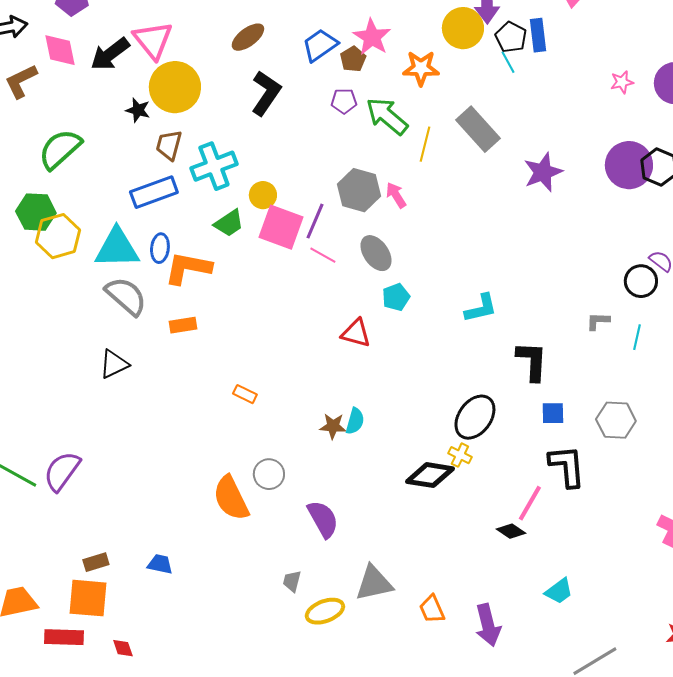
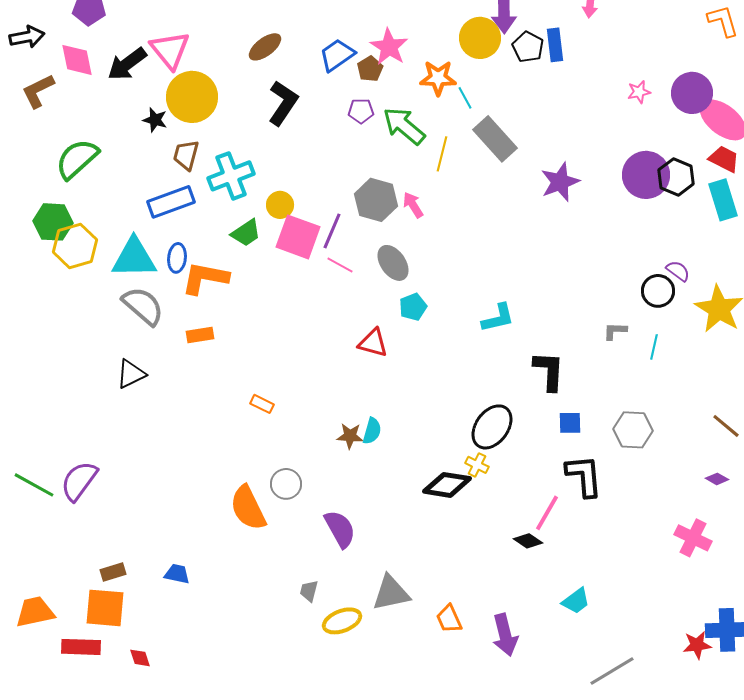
cyan line: (508, 62) -> (465, 98), moved

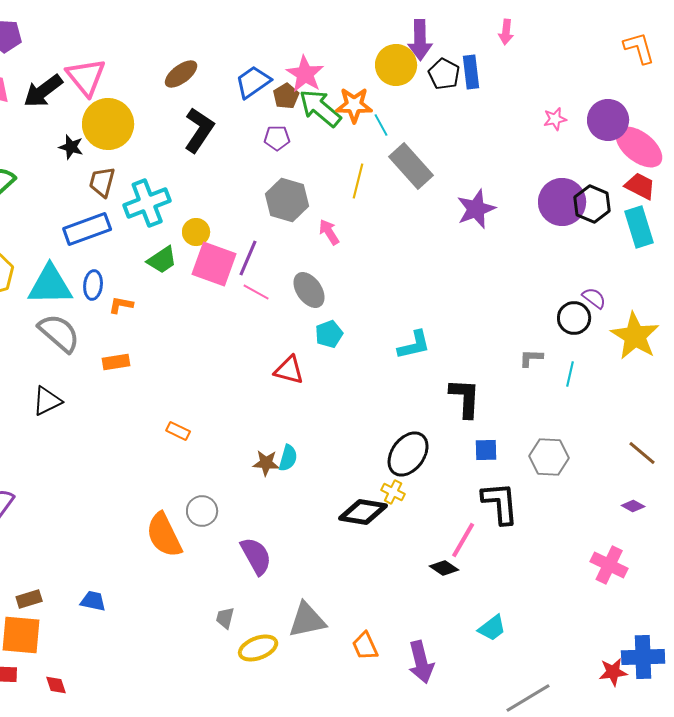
green arrow: (404, 126) -> (320, 108), moved
gray hexagon: (376, 200) -> (287, 200), moved
orange L-shape: (205, 278) -> (121, 305), size x0.5

